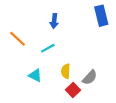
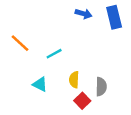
blue arrow: (54, 21) -> (83, 14), moved, turned -80
gray semicircle: (90, 77) -> (101, 87), turned -42

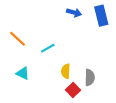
cyan triangle: (40, 84) -> (23, 73), moved

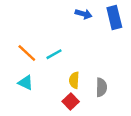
orange line: (17, 39) -> (27, 53), moved
red square: (73, 90) -> (71, 102), moved

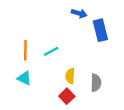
blue rectangle: (114, 18) -> (100, 30), moved
orange line: (27, 53) -> (25, 50), turned 48

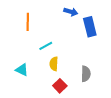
orange line: (25, 50) -> (28, 22), moved
yellow semicircle: (70, 76) -> (54, 64), moved

